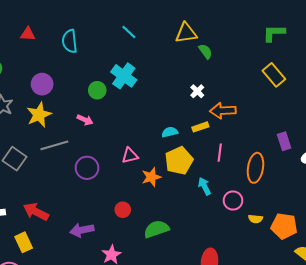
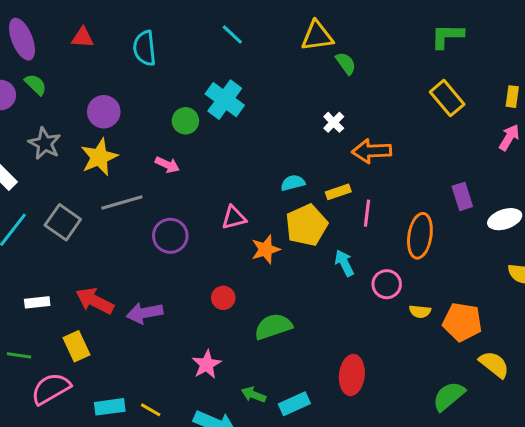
yellow rectangle: (200, 127) -> (338, 192), moved
purple arrow: (82, 230) -> (145, 313), moved

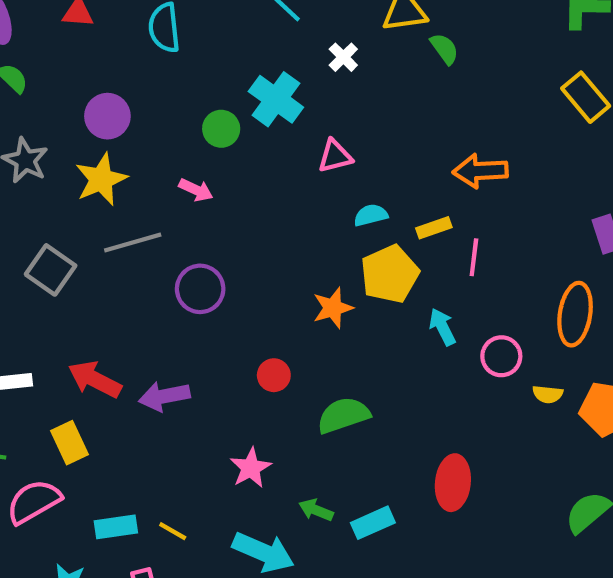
white cross: (334, 122) -> (343, 57), moved
pink triangle: (234, 218) -> (335, 156), moved
orange ellipse: (420, 236) -> (575, 314), moved

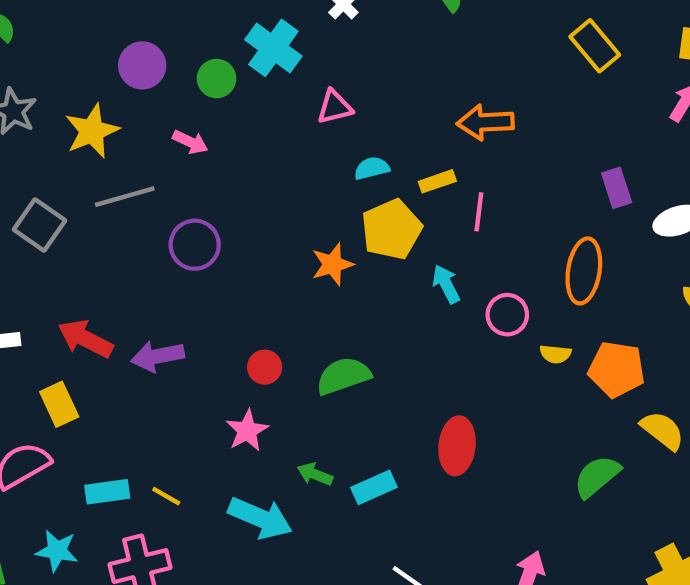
purple circle: (107, 116) -> (142, 65), moved
red circle: (274, 375) -> (265, 367), moved

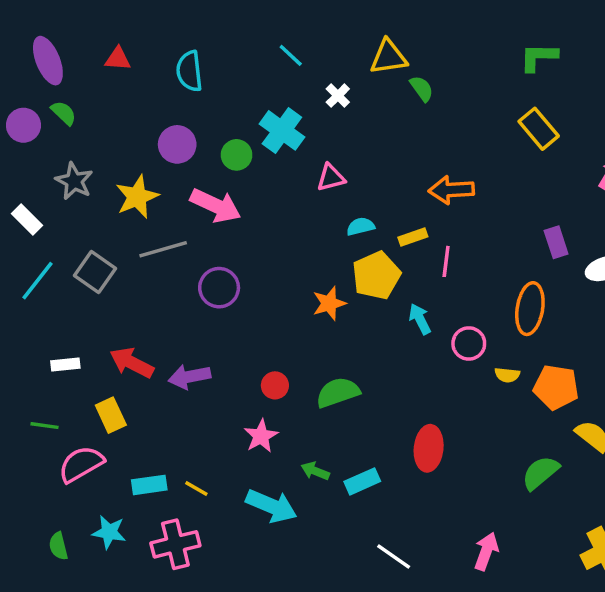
pink arrow: (190, 142) -> (216, 206), size x1.8

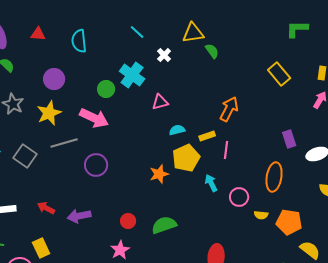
green L-shape: (539, 57) -> (297, 29), moved
purple circle: (177, 144) -> (54, 79), moved
orange arrow: (451, 190) -> (229, 109), turned 120
red arrow: (132, 363) -> (46, 208), size x0.7
yellow rectangle: (111, 415) -> (41, 248), moved

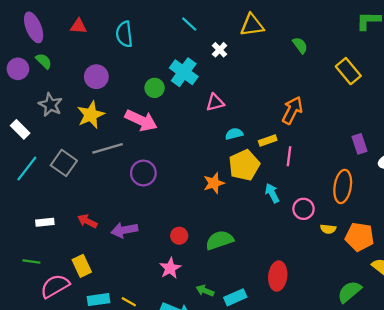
green semicircle: (212, 51) -> (300, 45), moved

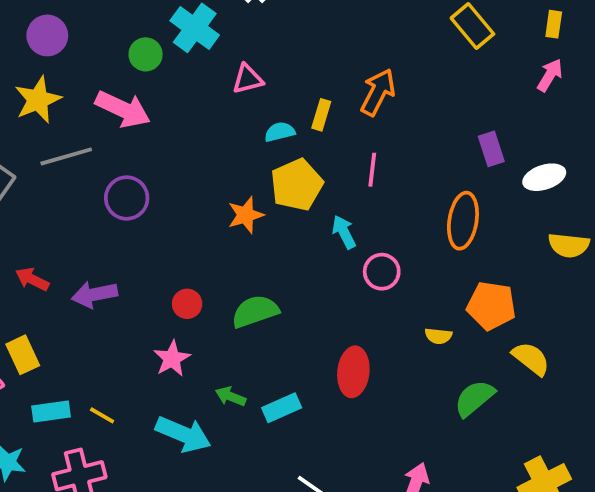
yellow rectangle: (268, 141) -> (321, 115), moved, turned -54
pink circle: (303, 209) -> (382, 272), moved
yellow semicircle: (328, 229) -> (438, 336), moved

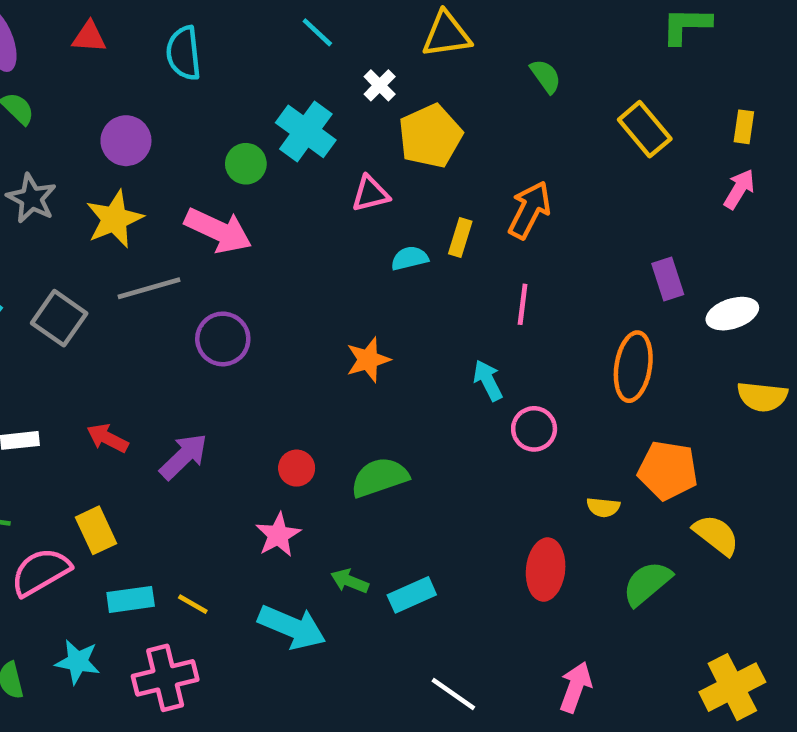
yellow pentagon: (297, 185) -> (430, 136), moved
purple arrow: (95, 294) -> (184, 457), turned 147
red ellipse: (353, 372) -> (546, 570), moved

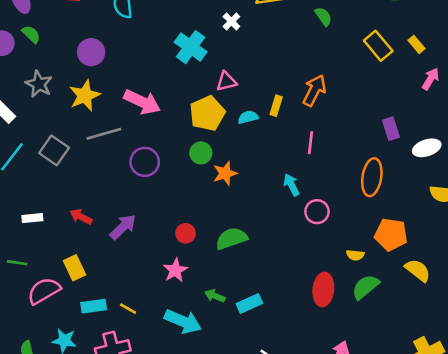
yellow rectangle: (744, 127) -> (416, 44), moved, turned -48
yellow pentagon: (430, 136) -> (207, 113), moved
green circle: (246, 164) -> (201, 153), moved
green semicircle: (647, 583) -> (365, 287), moved

